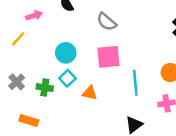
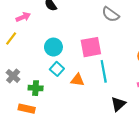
gray semicircle: (107, 22) -> (111, 14), moved
cyan line: (135, 83) -> (104, 71), moved
green cross: (45, 88) -> (36, 88), moved

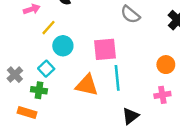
yellow line: (11, 38) -> (48, 28), moved
cyan square: (57, 69) -> (46, 69), moved
orange triangle: (77, 80) -> (87, 85), size x1.5

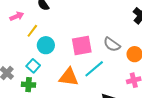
gray semicircle: (130, 14) -> (112, 44), moved
cyan line: (117, 78) -> (94, 69), turned 60

